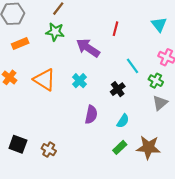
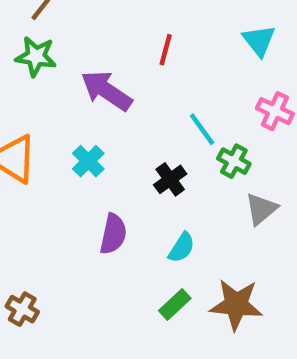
green cross: (156, 81) -> (234, 161), moved

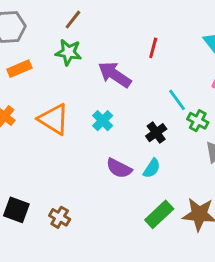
purple semicircle: (113, 234) -> (119, 168), turned 105
cyan semicircle: (182, 248) -> (152, 168), moved
green rectangle: (175, 305) -> (159, 214), size x1.4

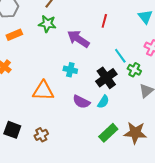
orange triangle: (54, 119) -> (43, 91), moved, turned -30
cyan cross: (103, 121) -> (70, 70), turned -32
black cross: (156, 133) -> (106, 78), size x1.5
brown cross: (60, 217) -> (41, 135), turned 32

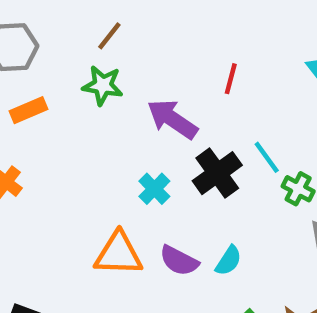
cyan cross: (70, 70) -> (154, 189), turned 32
black cross: (106, 78) -> (217, 173), moved
orange triangle: (43, 91) -> (118, 254), moved

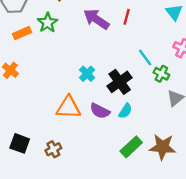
green star: (103, 85) -> (48, 23), moved, turned 30
purple arrow: (172, 119) -> (96, 19), moved
black cross: (217, 173) -> (120, 82), moved

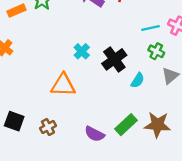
cyan line: (145, 57) -> (150, 28), moved, turned -66
purple semicircle: (100, 111) -> (95, 134), moved
cyan semicircle: (125, 111) -> (138, 80), moved

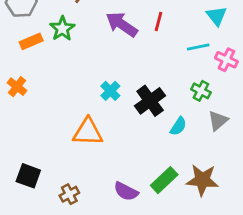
cyan line: (150, 28) -> (198, 47), moved
brown cross: (48, 127) -> (69, 194), moved

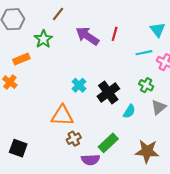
orange rectangle: (31, 41) -> (21, 59), moved
green rectangle: (164, 180) -> (108, 143), moved
purple semicircle: (126, 191) -> (91, 160), turned -30
brown cross: (69, 194) -> (74, 139), moved

